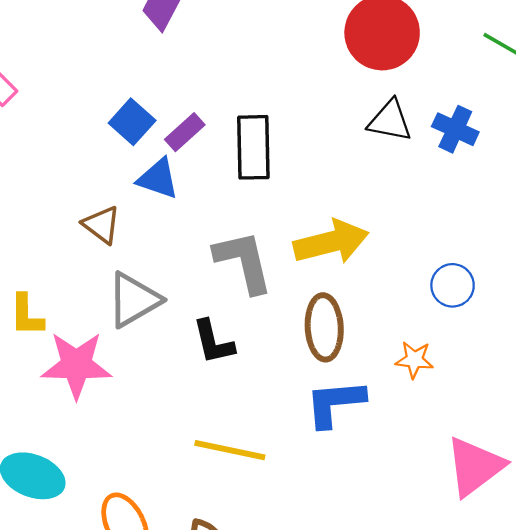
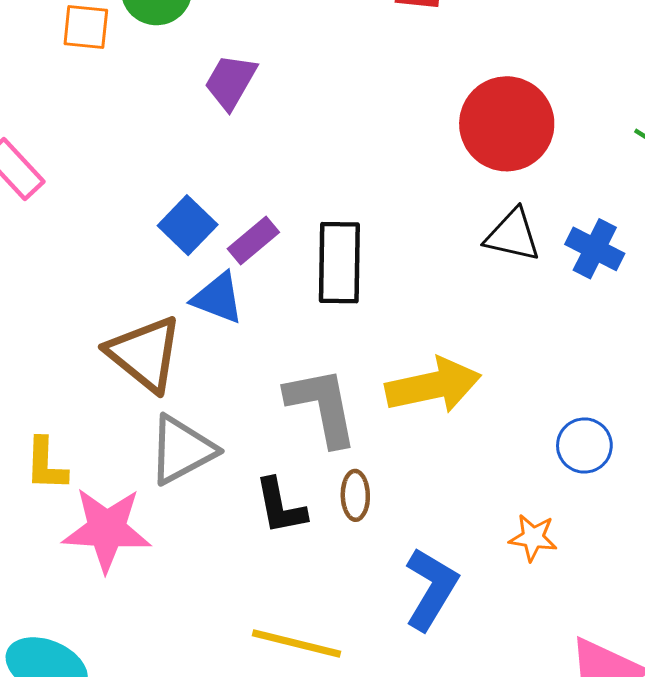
brown triangle: (102, 225) -> (145, 354), size x1.6
brown ellipse: (324, 327) -> (355, 495), moved, size x0.6
blue L-shape: (335, 403) -> (431, 589), turned 124

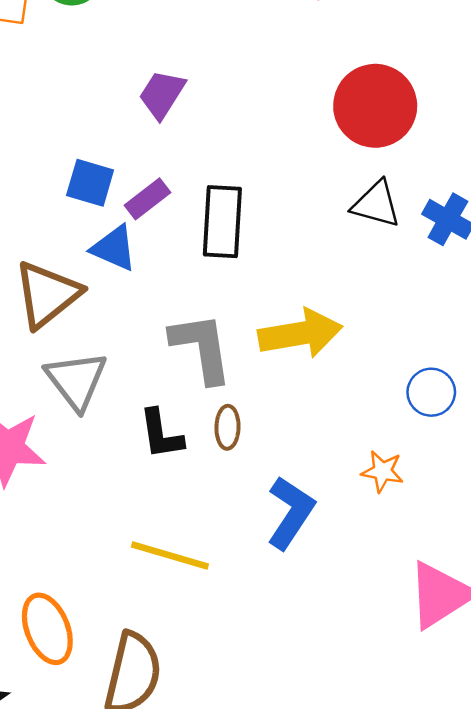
purple trapezoid: (230, 82) -> (162, 94), moved
blue square: (188, 225) -> (90, 183), turned -30
brown triangle: (145, 354) -> (47, 294), turned 40
gray triangle: (182, 450) -> (76, 380), turned -42

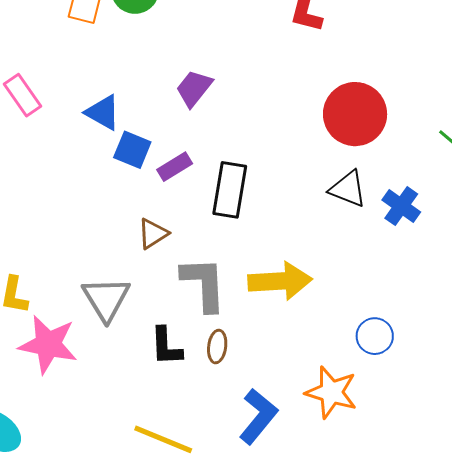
blue triangle: (114, 248) -> (103, 113), moved
brown triangle: (47, 294) -> (153, 234), moved, size x0.6
orange star: (382, 471) -> (331, 392), size x1.6

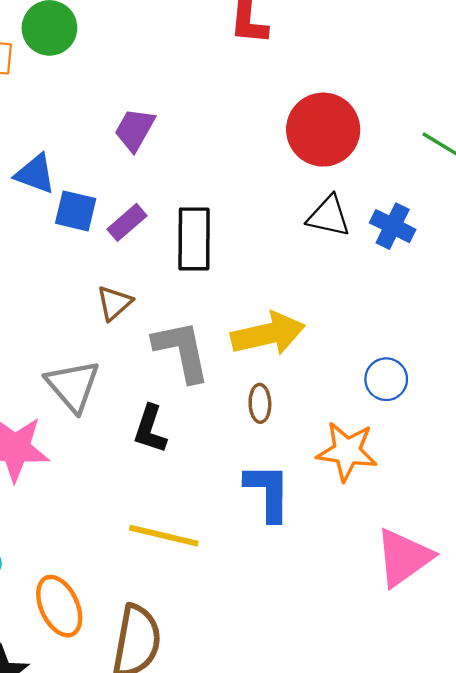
black L-shape: (166, 346) -> (150, 429), turned 30
brown ellipse: (217, 346) -> (260, 403), moved
blue L-shape: (258, 416) -> (268, 492), turned -30

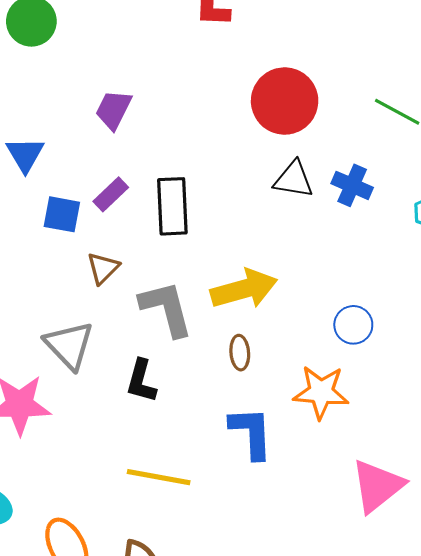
blue triangle: (35, 174) -> (25, 154), turned 42
blue square: (76, 211) -> (62, 214), moved

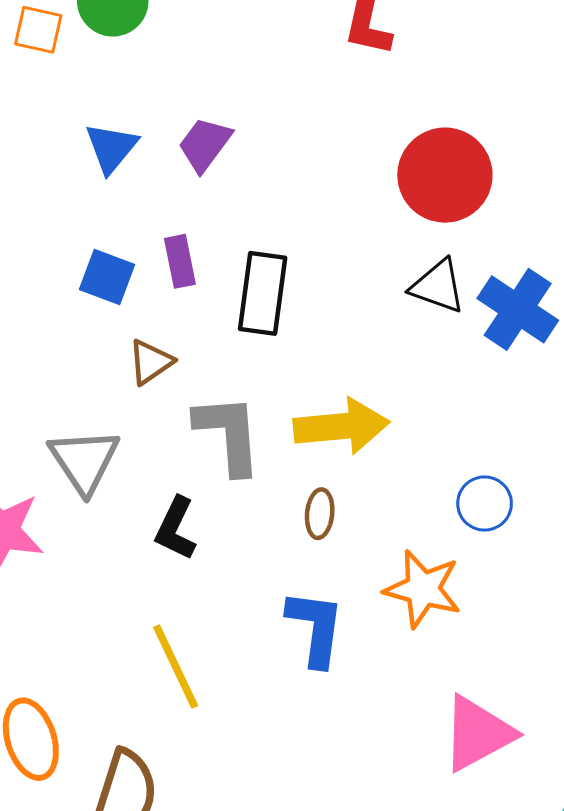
blue triangle: (25, 154) -> (111, 148), moved
blue cross: (352, 185) -> (518, 309), size x1.4
purple rectangle: (111, 194) -> (180, 261), turned -68
yellow line: (159, 477) -> (176, 666), turned 44

